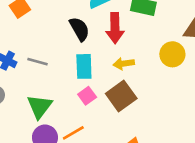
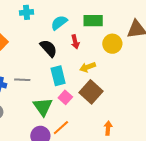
red arrow: (115, 28) -> (75, 42), size x0.6
yellow circle: (172, 54) -> (112, 44), moved
green triangle: (39, 106) -> (43, 107), moved

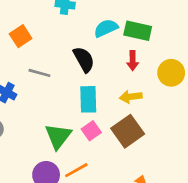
green rectangle: (93, 21) -> (138, 31), moved
red arrow: (75, 42) -> (133, 61), moved
gray line: (22, 80) -> (39, 73), moved

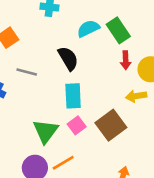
green rectangle: (138, 31) -> (118, 30), turned 45
red arrow: (133, 61) -> (126, 60), moved
yellow arrow: (131, 97) -> (136, 96), moved

